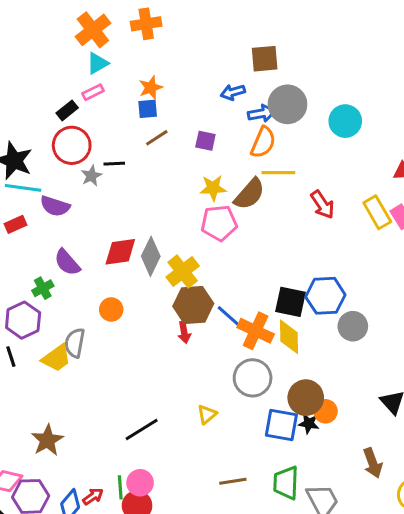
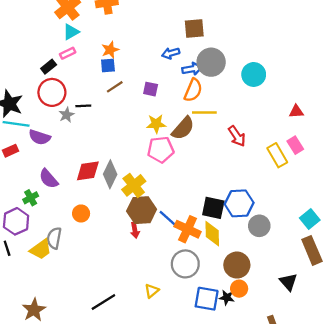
yellow rectangle: (377, 212) -> (277, 155), moved
brown circle: (306, 398) -> (237, 265), moved

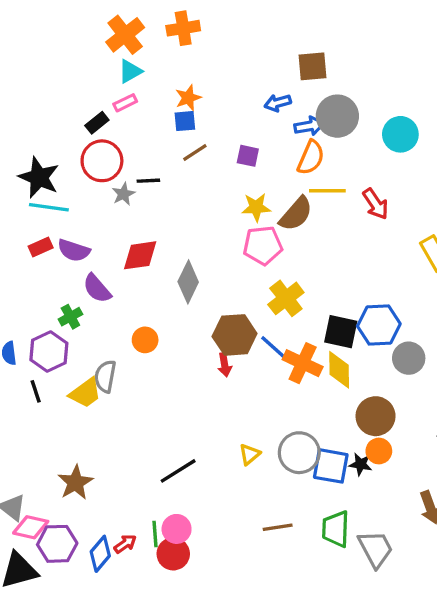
red arrow: (237, 136) -> (376, 204), moved
purple semicircle: (40, 137) -> (74, 250), moved
red diamond: (88, 171) -> (140, 255), moved
yellow cross: (134, 185) -> (286, 298), moved
gray circle: (185, 264) -> (299, 453), moved

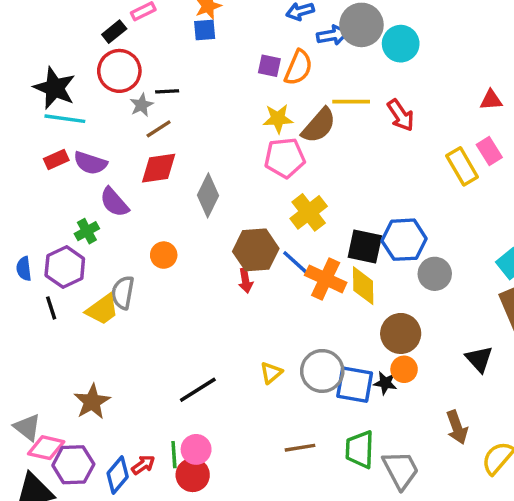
cyan circle: (400, 134) -> (401, 44), moved
brown line: (195, 153) -> (159, 129), moved
orange semicircle: (311, 158) -> (298, 68), moved

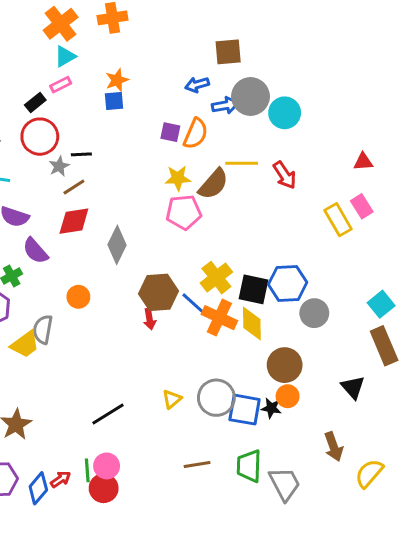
yellow cross: (309, 212) -> (216, 278), moved

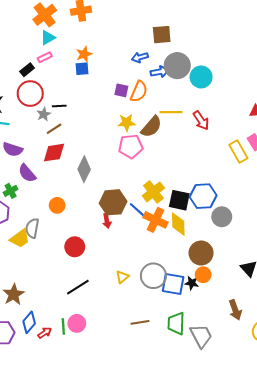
blue diamond: (38, 488) -> (29, 322), moved
red circle: (104, 488) -> (75, 247), moved

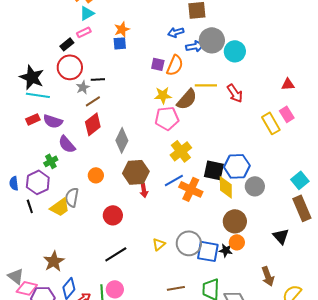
red diamond: (54, 153) -> (93, 124), turned -30
yellow cross: (153, 192) -> (181, 151), moved
brown hexagon: (113, 202) -> (136, 172), moved
blue line: (138, 211) -> (174, 180), turned -72
yellow diamond: (178, 224) -> (226, 187), moved

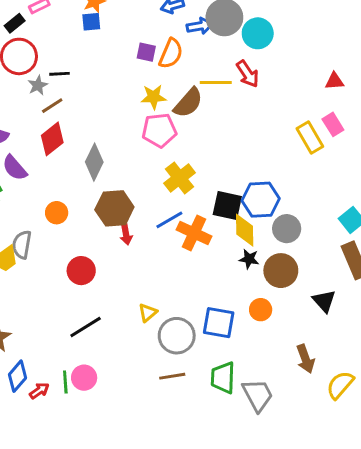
red arrow: (235, 93) -> (248, 74), moved
brown circle: (235, 221) -> (281, 271), moved
gray circle: (189, 243) -> (177, 336), moved
black star: (226, 250) -> (249, 259), moved

